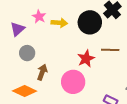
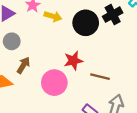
brown line: (110, 50) -> (100, 77), moved

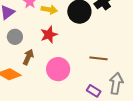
red star: (73, 61) -> (49, 35), moved

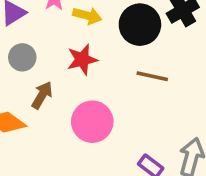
brown line: (99, 58) -> (152, 76), moved

